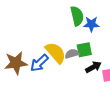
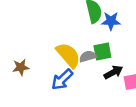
brown star: (16, 63) -> (21, 67), size x0.6
blue arrow: (39, 63) -> (62, 80), moved

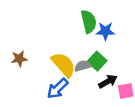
green square: (102, 52) -> (97, 61), turned -36
brown star: (21, 67) -> (19, 59), moved

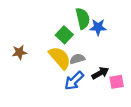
green square: (97, 61) -> (64, 35), moved
blue arrow: (58, 89) -> (74, 81), moved

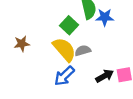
black arrow: (100, 73) -> (105, 76), moved
blue arrow: (74, 81) -> (64, 76), moved

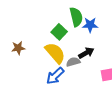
gray semicircle: (83, 51) -> (73, 62), moved
black arrow: (105, 76) -> (86, 53), moved

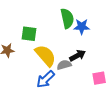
green square: (59, 32) -> (29, 34), moved, turned -35

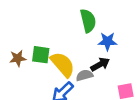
blue star: (82, 27) -> (107, 41), moved
green square: (29, 34) -> (41, 55), moved

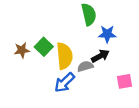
green square: (41, 55) -> (44, 47), turned 36
yellow semicircle: (63, 64) -> (64, 56), turned 36

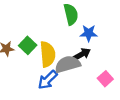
gray semicircle: (85, 66) -> (68, 64), size x1.6
pink square: (125, 81) -> (105, 79), turned -32

